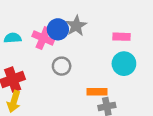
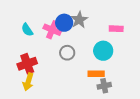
cyan semicircle: (13, 38) -> (27, 30), turned -120
cyan circle: (124, 64) -> (103, 51), moved

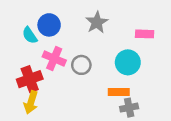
blue circle: (64, 23) -> (49, 25), moved
pink cross: (52, 30) -> (54, 58), moved

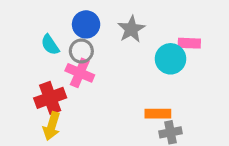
blue circle: (49, 25) -> (86, 24), moved
cyan circle: (128, 62) -> (170, 59), moved
gray circle: (81, 65) -> (81, 51), moved

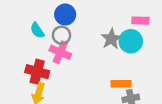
gray star: (131, 29) -> (111, 39), moved
pink rectangle: (189, 43) -> (140, 21), moved
red cross: (50, 98) -> (37, 72), turned 35

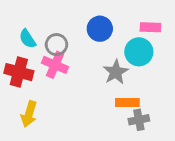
blue circle: (65, 15) -> (100, 29), moved
gray star: (111, 39) -> (116, 72), moved
red cross: (37, 72) -> (19, 72), moved

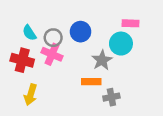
blue circle: (100, 29) -> (81, 32), moved
orange rectangle: (127, 102) -> (91, 82), moved
gray cross: (139, 120) -> (111, 97), moved

